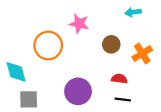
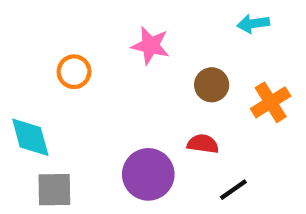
orange circle: (48, 45) -> (74, 72), moved, size x0.6
red semicircle: (119, 79) -> (203, 144), moved
black line: (123, 99) -> (233, 190), turned -42

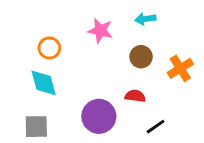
cyan arrow: (253, 24) -> (145, 19), moved
cyan diamond: (30, 137) -> (44, 83), moved

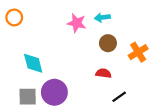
cyan arrow: (145, 19) -> (102, 18), moved
orange circle: (49, 48) -> (14, 18), moved
purple circle: (99, 116) -> (54, 92), moved

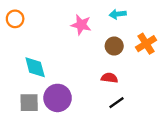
cyan arrow: (102, 18) -> (118, 14), moved
orange cross: (138, 52) -> (146, 44), moved
black line: (119, 97) -> (117, 103), moved

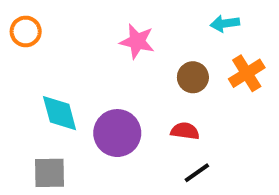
cyan arrow: (118, 14) -> (225, 24), moved
purple circle: (58, 98) -> (117, 133), moved

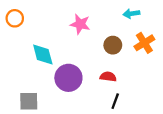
cyan diamond: (60, 113) -> (43, 54), moved
black line: (197, 173) -> (115, 101), turned -35

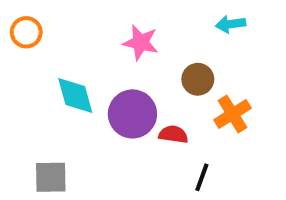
orange cross: (144, 43) -> (233, 114), moved
red semicircle: (108, 77) -> (173, 134), moved
purple circle: (68, 78) -> (132, 114), moved

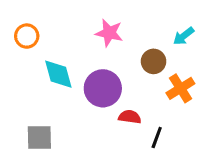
cyan arrow: (230, 24) -> (184, 36), moved, turned -30
orange circle: (26, 32) -> (27, 36), moved
red semicircle: (173, 134) -> (130, 117), moved

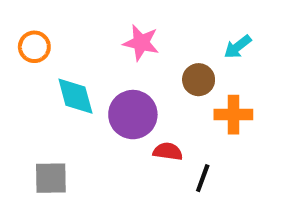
orange cross: (180, 88) -> (233, 115), turned 32

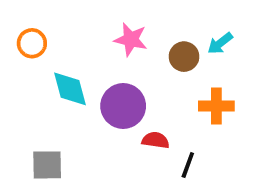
brown circle: (199, 80) -> (184, 57), moved

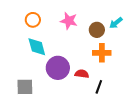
orange circle: (32, 43) -> (33, 20), moved
purple circle: (123, 106) -> (58, 68), moved
orange cross: (216, 106) -> (102, 53), moved

